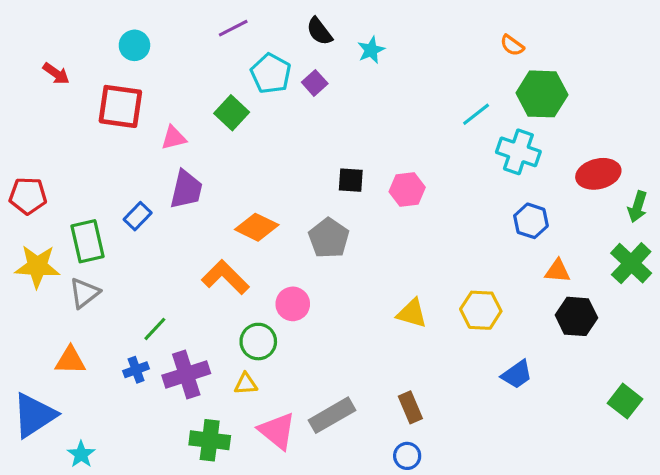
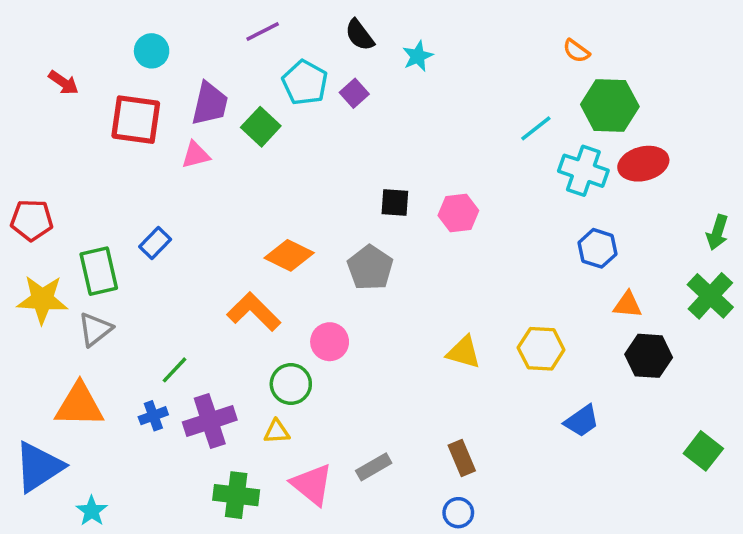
red ellipse: (598, 174) -> (643, 164), moved
purple trapezoid: (186, 190) -> (210, 104), moved
orange triangle: (70, 360) -> (79, 405), size x1.4
gray rectangle: (332, 415) -> (374, 467), size x0.7

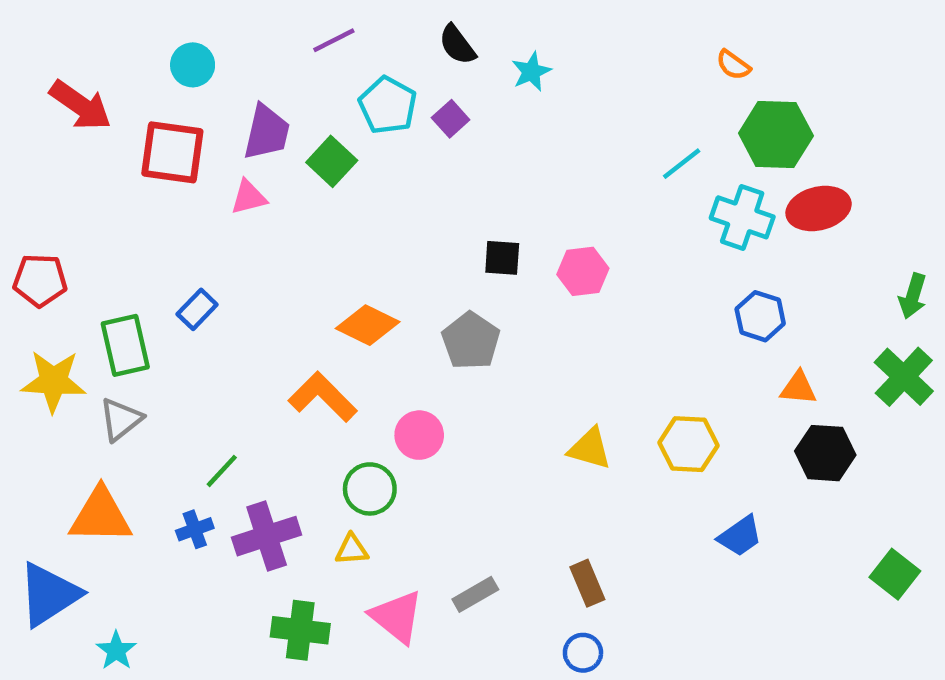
red arrow: (63, 83) -> (80, 105), size x1.6

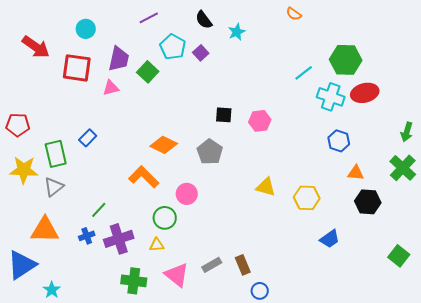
orange semicircle: (733, 65) -> (294, 14), moved
yellow triangle: (590, 449) -> (266, 187), moved
brown rectangle: (587, 583) -> (243, 265), moved

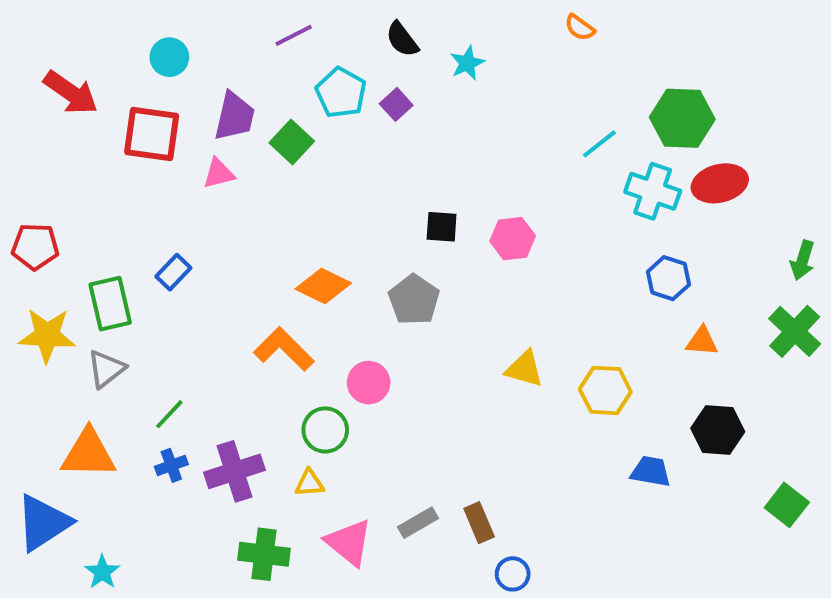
black hexagon: (368, 202) -> (718, 430), moved
green line: (99, 210) -> (169, 414), moved
blue trapezoid: (330, 239) -> (651, 471), turned -135

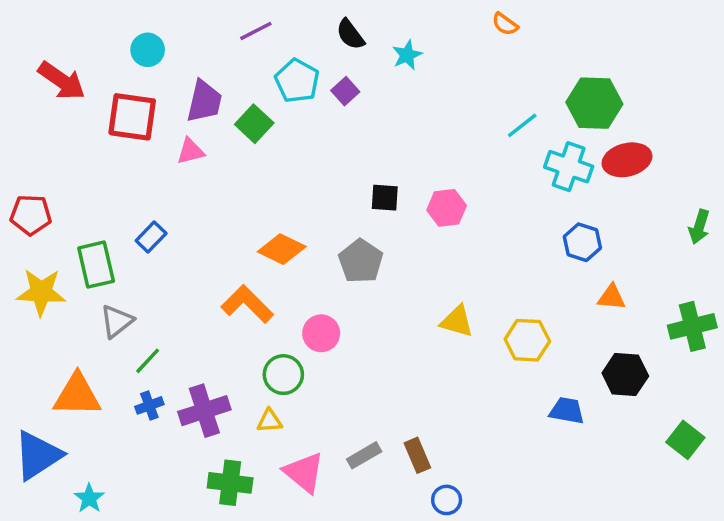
green cross: (795, 331) -> (692, 326), moved, turned 33
gray triangle: (106, 369) -> (117, 321), moved

